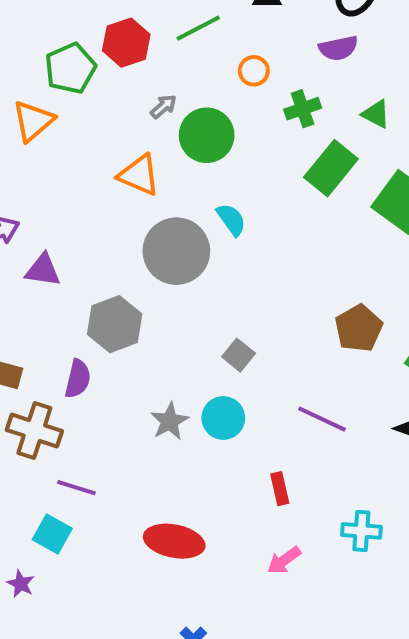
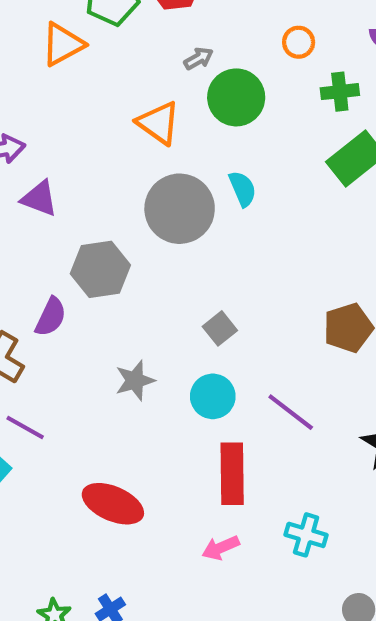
cyan circle: (223, 418) -> (213, 396), moved
red rectangle: (280, 489) -> (232, 474), size x1.8

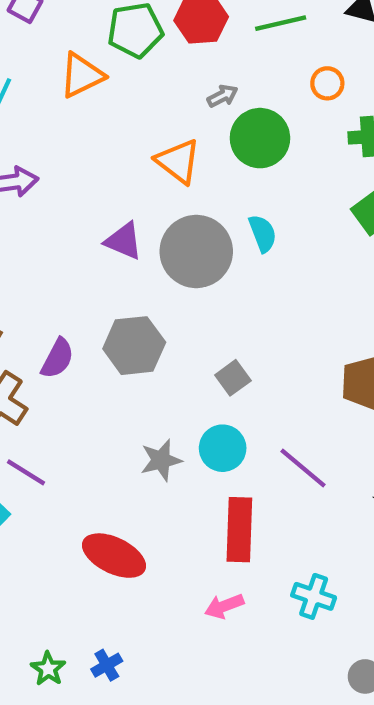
purple triangle: (39, 198) -> (124, 241), moved
gray hexagon: (100, 269) -> (134, 346), moved
gray star: (135, 381) -> (161, 460), moved

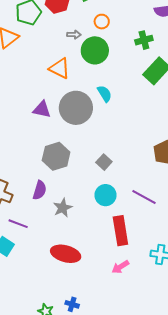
orange circle: (327, 83) -> (102, 22), moved
gray arrow: (223, 96) -> (74, 35), turned 40
purple semicircle: (57, 358) -> (40, 190), moved
gray star: (161, 460) -> (63, 208), moved
blue cross: (107, 665) -> (72, 304), turned -32

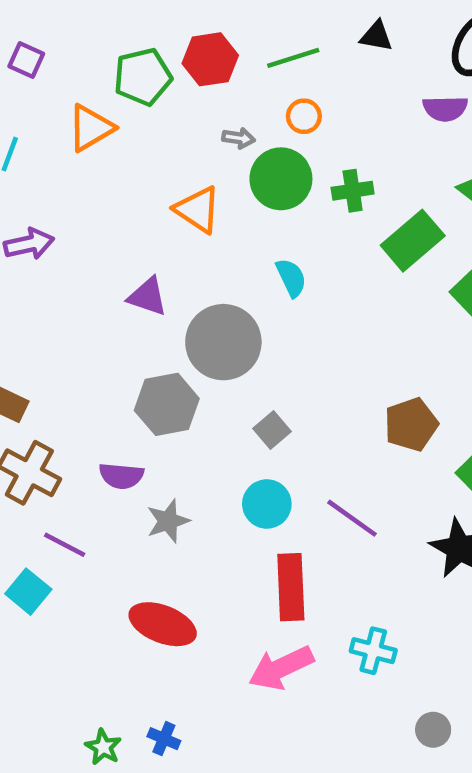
green cross: (144, 40) -> (353, 191), moved
gray circle: (76, 108) -> (223, 342), moved
purple semicircle: (40, 190) -> (121, 476), turned 72
pink arrow: (120, 267) -> (281, 668), size x1.6

